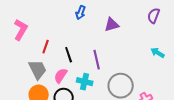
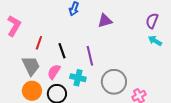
purple semicircle: (154, 16) -> (152, 21), moved
cyan arrow: (158, 53) -> (155, 41), moved

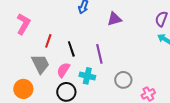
gray circle: (114, 82) -> (123, 80), size x0.7
orange circle: (32, 91) -> (23, 89), moved

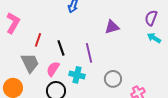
purple triangle: (114, 19) -> (112, 27), moved

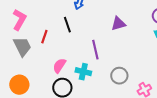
black line: (61, 48) -> (67, 25), moved
gray trapezoid: (30, 63) -> (22, 47), moved

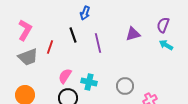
purple triangle: (118, 24) -> (133, 34), moved
gray trapezoid: (22, 47) -> (28, 57), turned 95
purple line: (95, 50) -> (98, 43), moved

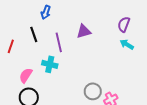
purple triangle: (133, 34) -> (84, 31), moved
cyan cross: (89, 82) -> (50, 64), moved
gray circle: (125, 86) -> (93, 91), moved

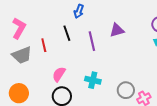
red line: (11, 46) -> (44, 45), turned -32
cyan cross: (50, 64) -> (93, 80), moved

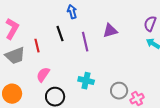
blue arrow: (79, 11) -> (72, 12), turned 144
pink semicircle: (59, 74) -> (43, 75), moved

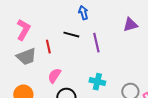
purple triangle: (110, 31) -> (130, 25), moved
black line: (60, 34) -> (71, 35), turned -56

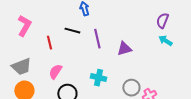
purple triangle: (130, 25) -> (124, 49), moved
gray trapezoid: (26, 57) -> (21, 67), moved

